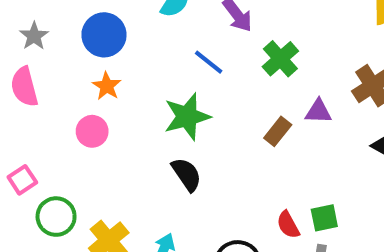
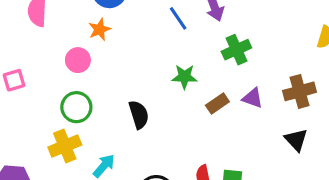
blue line: (209, 62) -> (178, 18), moved
green star: (187, 117) -> (184, 77), moved, size x0.7
green circle: (56, 217) -> (76, 107), moved

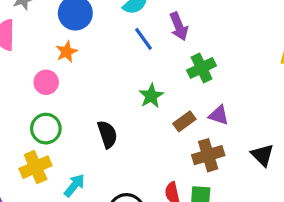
green star: (184, 77) -> (151, 96), turned -30
brown cross: (300, 91) -> (208, 155), moved

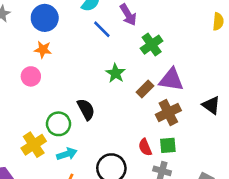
orange star: (67, 52) -> (43, 50), turned -30
purple triangle: (219, 115) -> (171, 80), size x1.5
green circle: (46, 129) -> (58, 124), moved
cyan arrow: (74, 185) -> (67, 154), turned 42

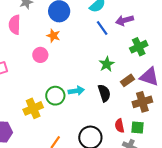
purple arrow: (128, 15) -> (125, 20), turned 96
black semicircle: (86, 109) -> (104, 93), moved
cyan arrow: (67, 154) -> (76, 91), moved

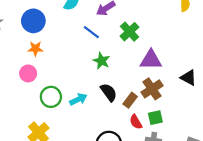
blue line: (102, 28) -> (91, 32), moved
brown rectangle: (127, 80) -> (130, 100), moved
green circle: (55, 96) -> (51, 97), moved

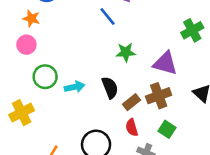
green cross: (130, 32) -> (192, 30), moved
orange star: (35, 49) -> (31, 18), moved
green star: (101, 61) -> (126, 52), moved, turned 30
green square: (155, 118) -> (167, 129), moved, turned 32

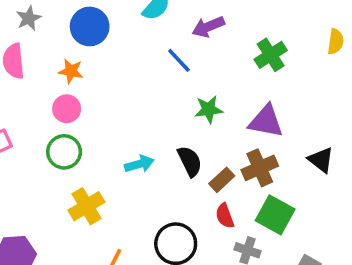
green cross: (192, 30) -> (271, 55), moved
green circle: (45, 77) -> (64, 152), moved
yellow cross: (22, 113) -> (86, 206), moved
green square: (167, 129) -> (275, 215), size x1.5

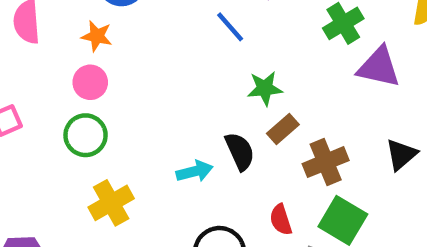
purple triangle: (266, 121) -> (379, 67), moved
black triangle: (321, 160) -> (401, 155), turned 40
cyan arrow: (139, 164) -> (195, 171), moved
brown rectangle: (222, 180) -> (283, 129), moved

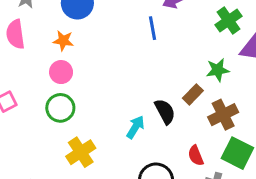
blue line: (230, 27) -> (153, 28), turned 35
green star: (265, 88) -> (218, 70), moved
cyan arrow: (195, 171) -> (135, 127), turned -40

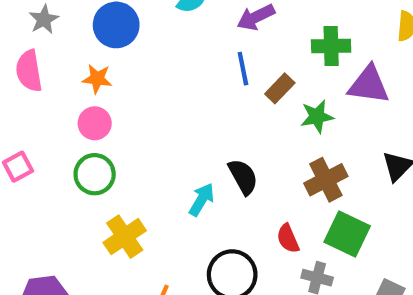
green cross: (229, 20) -> (331, 46), turned 35
blue line: (153, 28) -> (243, 69), moved
brown rectangle: (193, 94) -> (280, 88), moved

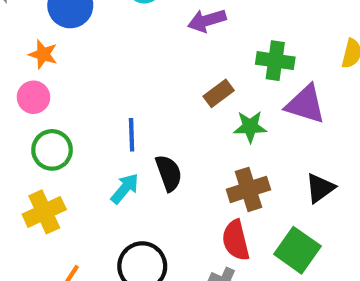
blue line: (243, 69) -> (132, 135), moved
green circle: (95, 174) -> (52, 150), moved
green square: (347, 234) -> (297, 250), moved
red semicircle: (288, 238) -> (236, 240), moved, size x1.4

